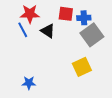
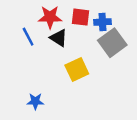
red star: (30, 14) -> (50, 17), moved
yellow square: (82, 67) -> (77, 70), moved

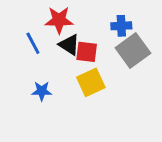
red square: (81, 17) -> (87, 52), moved
blue star: (35, 101) -> (42, 91), moved

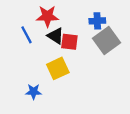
yellow square: (91, 82) -> (58, 68), moved
blue star: (42, 91) -> (34, 92), moved

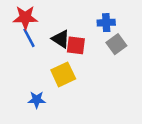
red star: (47, 16) -> (25, 18), moved
gray square: (107, 41) -> (116, 44), size x0.7

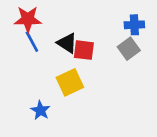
blue cross: (106, 23) -> (134, 25), moved
blue star: (37, 100) -> (40, 110), turned 30

